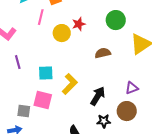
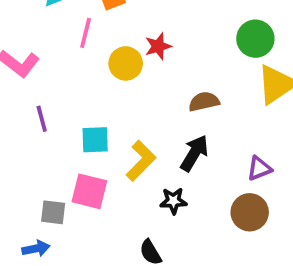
green circle: (116, 20) -> (255, 39), moved
black arrow: (98, 96) -> (194, 153), moved
black star: (104, 121) -> (173, 201), moved

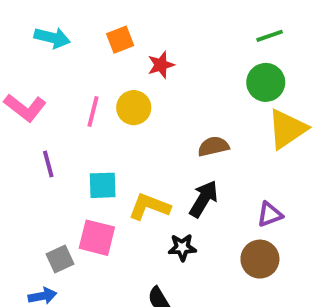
pink line: (86, 33) -> (93, 112), moved
red star: (158, 46) -> (161, 65), moved
yellow L-shape: (141, 161) -> (149, 207), turned -114
gray square: (53, 212) -> (60, 259), turned -32

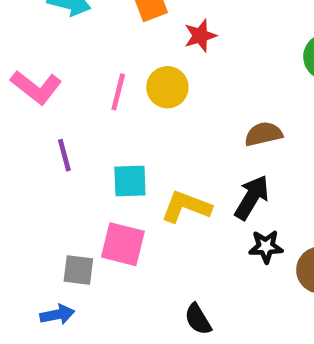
black star: (182, 247) -> (266, 247), moved
gray square: (60, 259) -> (78, 270), turned 32

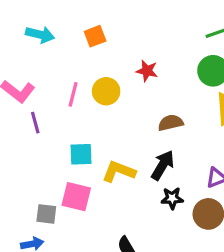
red star: (200, 36) -> (147, 71), moved, turned 30
purple line: (64, 155) -> (35, 123), moved

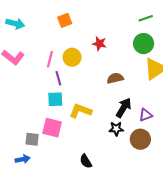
cyan arrow: (40, 35) -> (15, 24), moved
purple line: (35, 123) -> (58, 78), moved
black arrow: (163, 165) -> (124, 108), moved

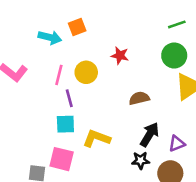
cyan arrow: (15, 24) -> (50, 37), moved

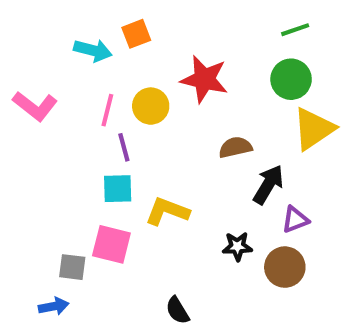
red star: (120, 56) -> (204, 79), size x1.6
black arrow: (150, 134) -> (268, 184), moved

